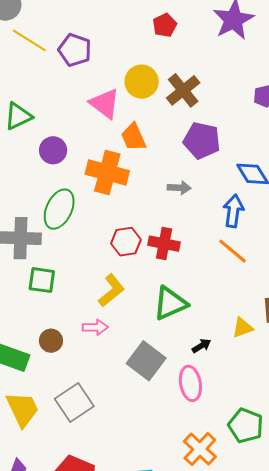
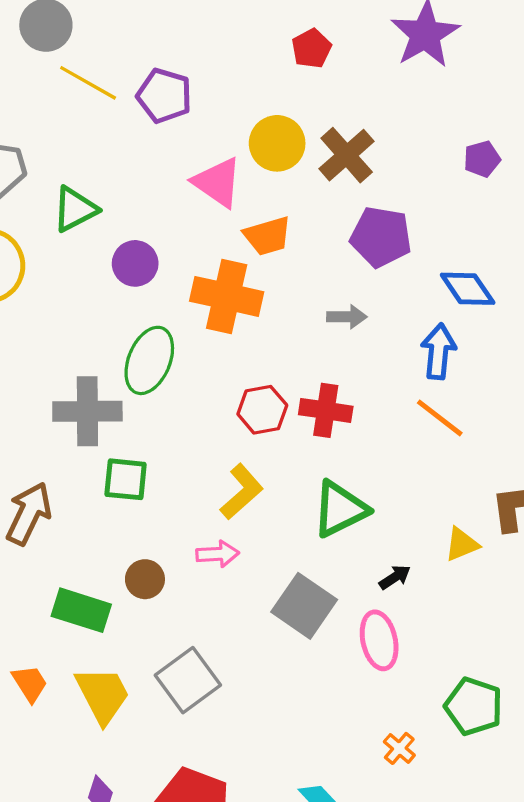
orange trapezoid: (133, 137) -> (268, 236), turned -80
orange cross: (200, 449) -> (399, 748), size x0.6

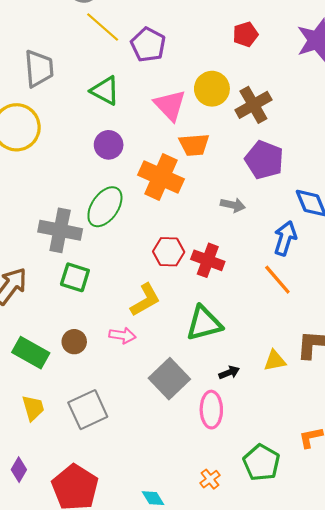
green triangle: (75, 209) -> (105, 91), moved, turned 44
yellow trapezoid: (103, 695) -> (33, 408), size x0.7

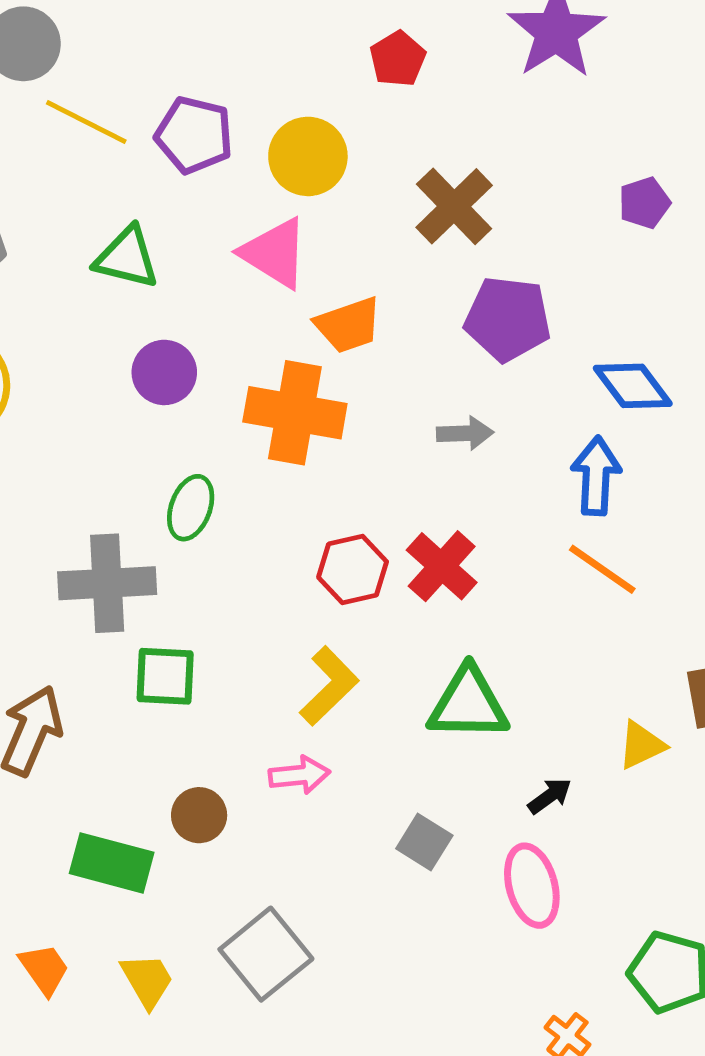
yellow circle: (212, 89) -> (308, 156), moved
green ellipse: (105, 207) -> (191, 508), size x0.7
red cross: (208, 260) -> (442, 566), turned 36
green triangle: (204, 323) -> (468, 704), turned 30
gray square: (169, 379) -> (424, 842), size x0.6

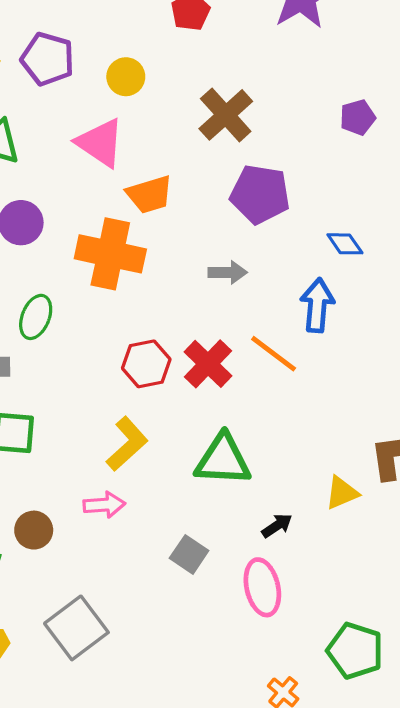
yellow circle: (308, 156) -> (126, 77), size x0.7
blue diamond: (633, 386) -> (345, 244), size x0.7
orange line: (602, 569) -> (274, 354), moved

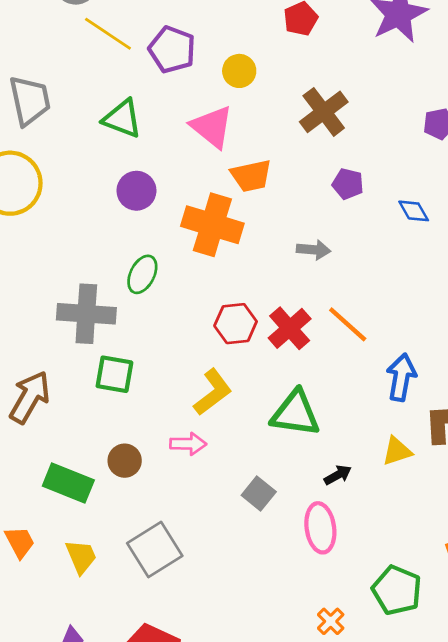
purple pentagon: (260, 194) -> (348, 184), size x0.6
blue diamond: (345, 244) -> (414, 211), moved
blue arrow: (317, 305) -> (401, 377), moved

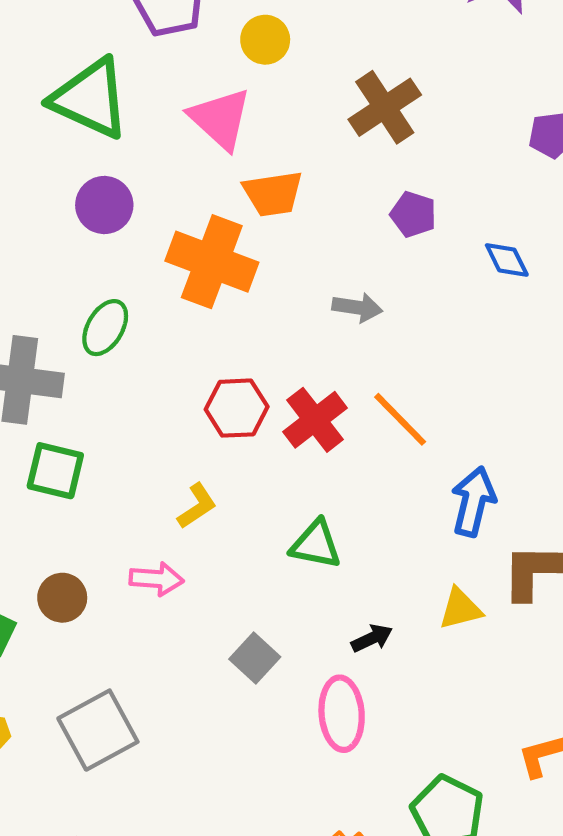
green triangle: (122, 119) -> (90, 99), size x1.4
yellow L-shape: (213, 392) -> (197, 506), size x0.7
green triangle: (295, 413) -> (316, 544), size x0.7

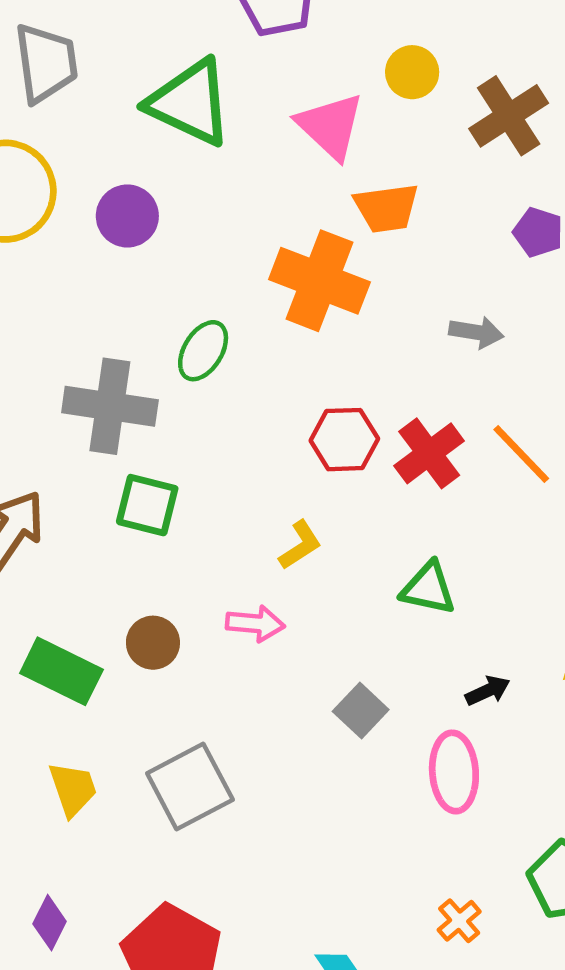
yellow circle: (265, 40) -> (412, 72), moved
purple circle: (104, 205) -> (127, 216), moved

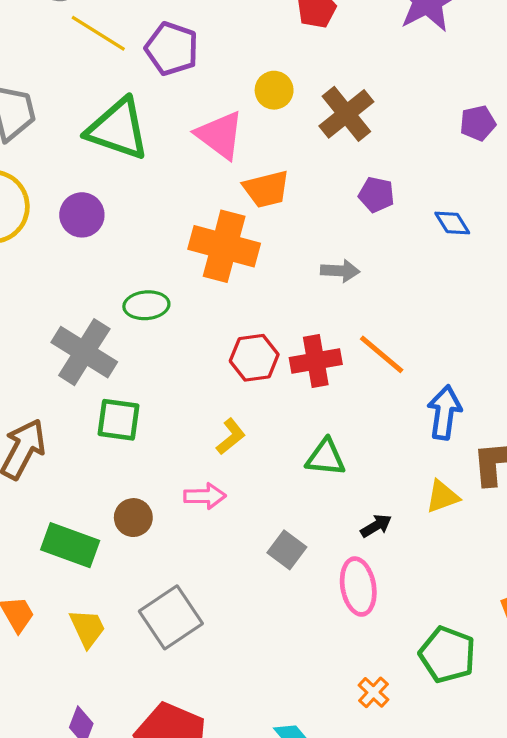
green ellipse: (203, 351) -> (146, 305), turned 60
gray cross: (110, 406) -> (84, 352), turned 30
red cross: (429, 453) -> (316, 361), turned 33

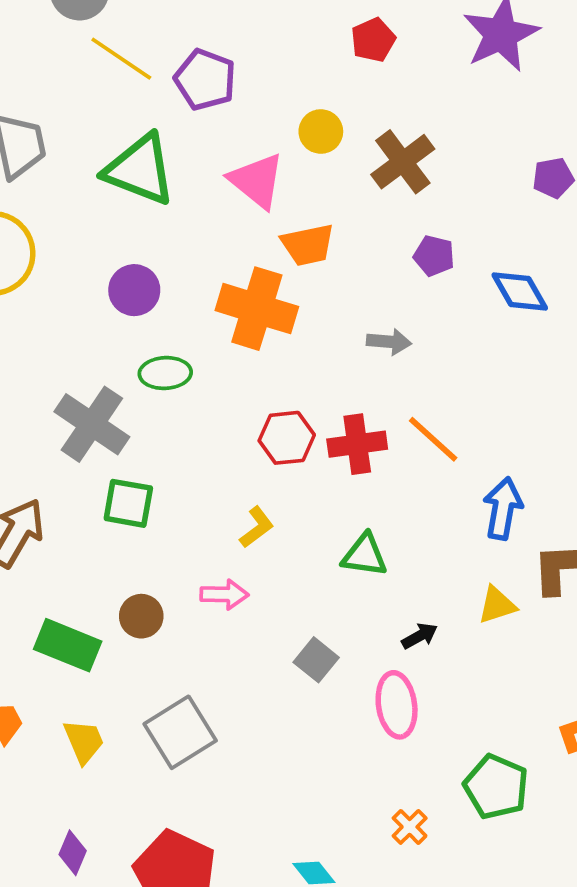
purple circle: (82, 215) -> (134, 290), moved
blue diamond: (452, 223) -> (520, 291), size x1.4

